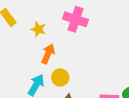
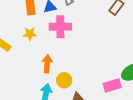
yellow star: (38, 29) -> (30, 34), moved

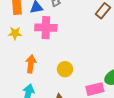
yellow circle: (64, 80) -> (65, 69), moved

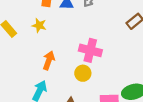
pink cross: (46, 28) -> (90, 50), moved

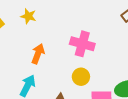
yellow circle: (83, 73) -> (81, 77), moved

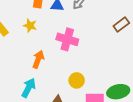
pink cross: (82, 44) -> (67, 39), moved

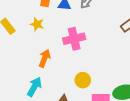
pink cross: (67, 39) -> (74, 39), turned -30

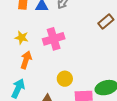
yellow star: (37, 24) -> (22, 38), moved

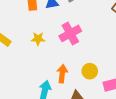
orange arrow: (26, 60) -> (62, 74), moved

